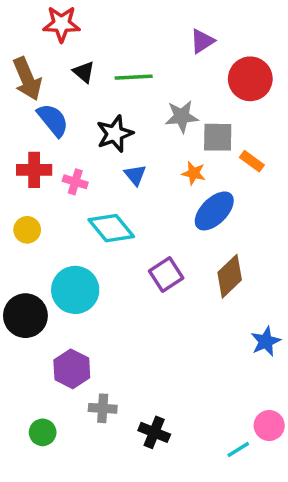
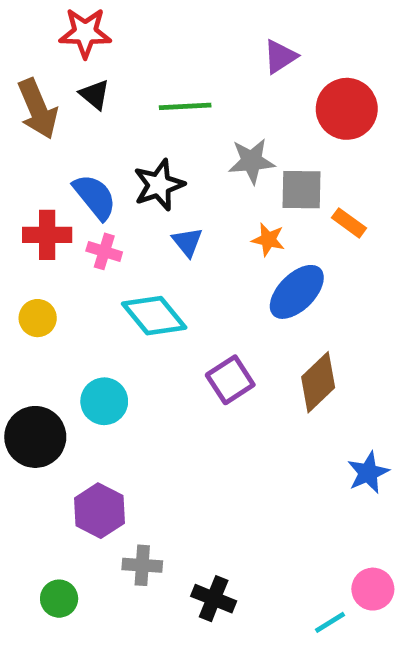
black triangle: (84, 72) -> (95, 95), moved
blue semicircle: (53, 120) -> (95, 197), moved
cyan circle: (75, 290) -> (104, 401), size x0.7

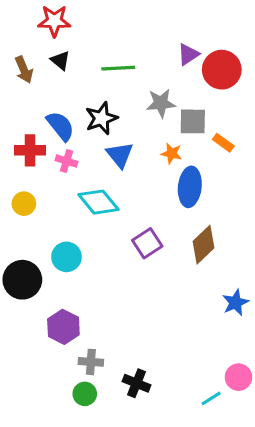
purple triangle: (280, 57) -> (188, 54), moved
brown arrow: (38, 109) -> (24, 70), size x0.7
blue triangle: (187, 242) -> (120, 155), size x1.4
blue ellipse: (297, 292) -> (190, 187), turned -39
green circle: (59, 599) -> (85, 394), moved

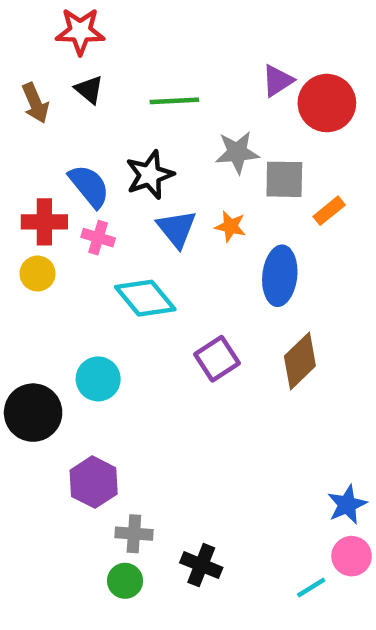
orange rectangle: (223, 143) -> (329, 211), turned -75
orange star: (172, 153) -> (230, 226), moved
yellow circle: (24, 204) -> (38, 274), moved
blue star: (235, 303) -> (347, 505), moved

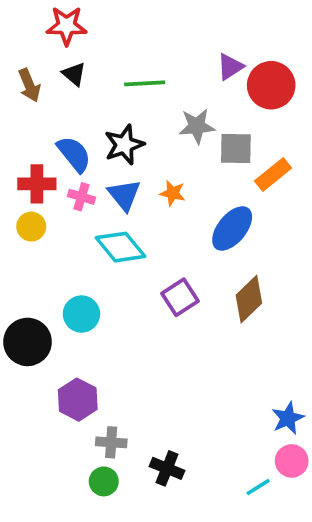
orange rectangle: (329, 211) -> (273, 175), size x1.4
orange star: (230, 226) -> (173, 193), moved
blue triangle: (177, 229) -> (124, 195), moved
blue ellipse: (280, 276) -> (232, 228), turned 33

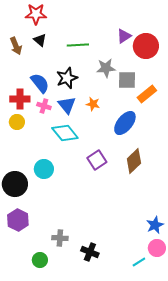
purple hexagon: (78, 400) -> (18, 220), moved
green circle: (104, 481) -> (40, 260), moved

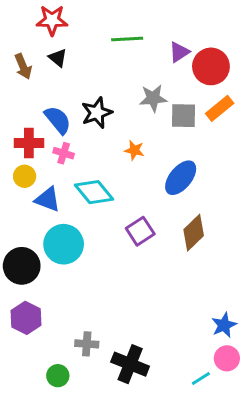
green line: (78, 45) -> (127, 39), moved
orange rectangle: (147, 94) -> (220, 108), moved
blue triangle: (67, 105) -> (48, 199), moved, turned -30
cyan circle: (44, 169) -> (64, 244), size x1.4
black cross: (90, 252) -> (130, 364), size x1.4

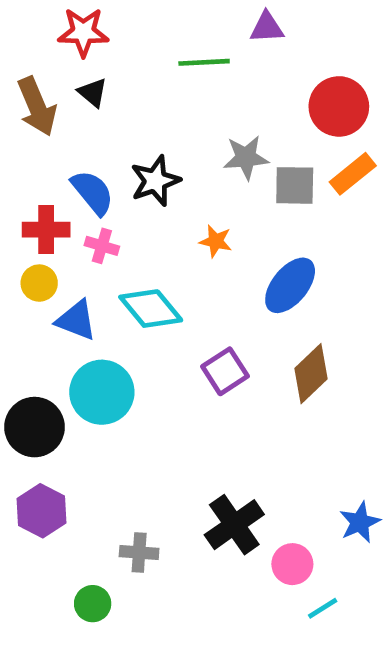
purple triangle: (179, 52) -> (267, 27), moved, turned 30
brown arrow: (23, 66) -> (37, 106), size x1.4
pink circle: (227, 358) -> (292, 564), moved
black cross: (130, 364) -> (234, 525), moved, turned 33

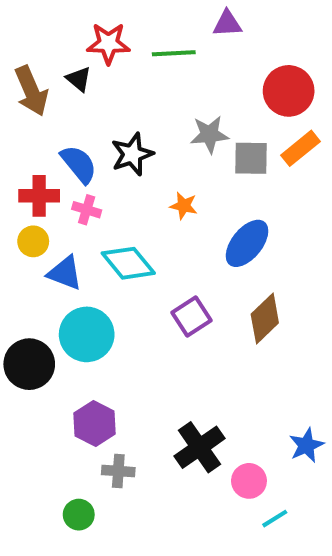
red star: (83, 32) -> (108, 43), moved
purple hexagon: (41, 511) -> (95, 424), moved

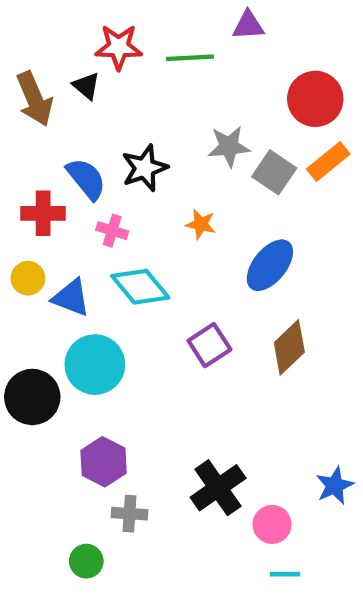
gray square: (251, 158) -> (274, 172), turned 33
pink cross: (87, 210) -> (112, 231), moved
yellow circle: (33, 241) -> (28, 278), moved
cyan line: (275, 519) -> (285, 574), moved, turned 32

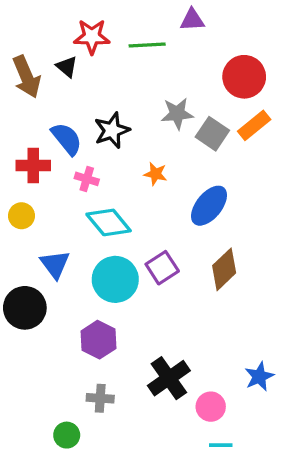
blue triangle: (71, 298) -> (55, 264), moved, turned 32
cyan circle: (95, 365) -> (115, 279), moved
purple hexagon: (104, 462) -> (99, 340), moved

